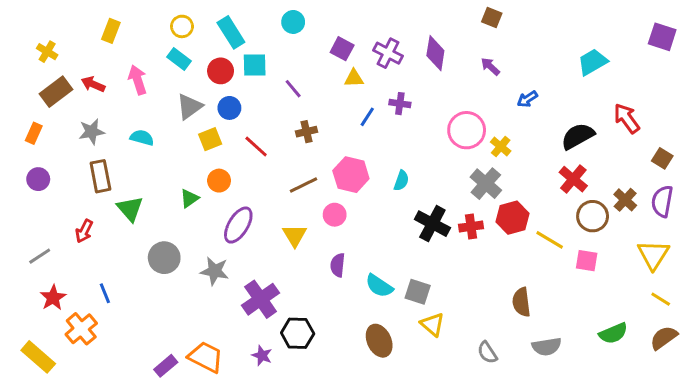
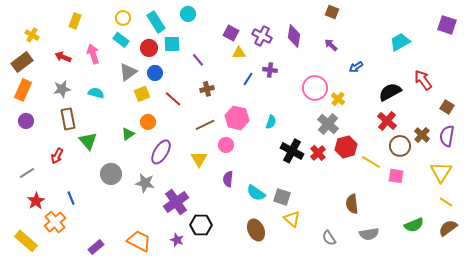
cyan circle: (293, 22) -> (188, 14), moved
brown rectangle: (56, 92) -> (22, 62), moved
orange rectangle: (34, 133) -> (23, 90), size x1.5
red cross: (471, 227) -> (318, 153), turned -35
purple rectangle: (166, 366) -> (96, 247), moved

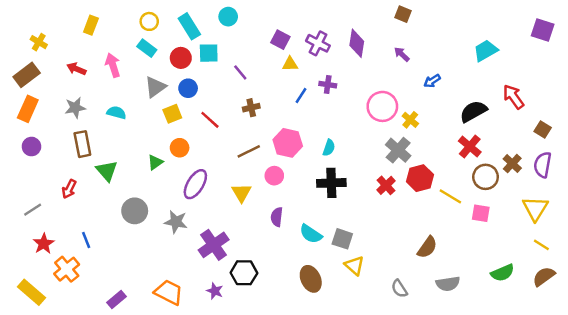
black cross: (292, 151) -> (331, 183), moved, turned -30
brown semicircle: (352, 204) -> (427, 247), turned -138

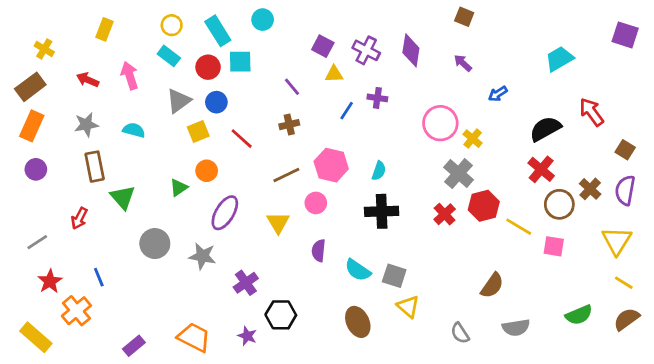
purple line: (240, 72) -> (292, 87), moved
purple cross: (214, 245) -> (246, 283), size x0.7

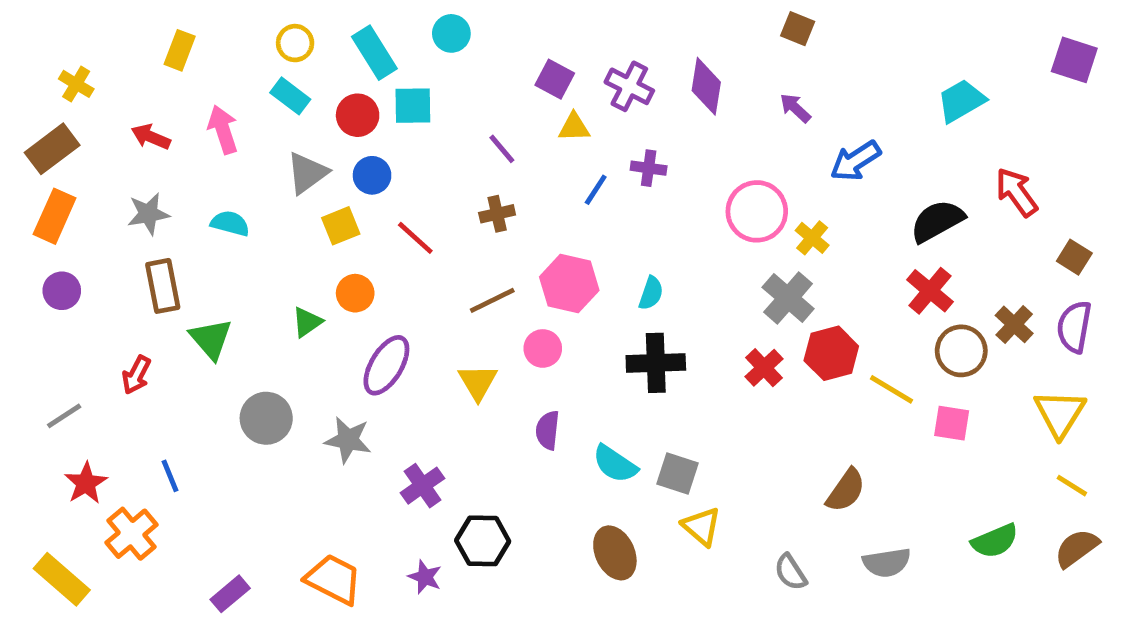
blue arrow: (498, 94) -> (855, 161), size x1.5

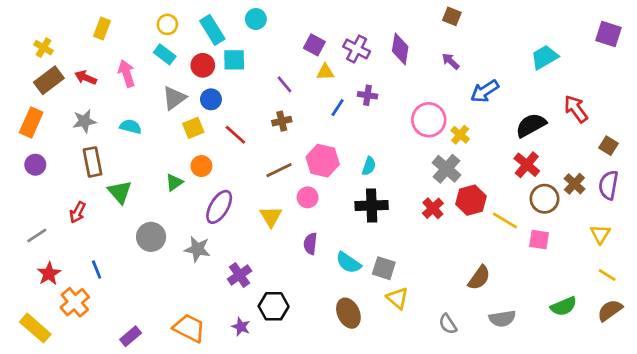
brown rectangle: (52, 149) -> (49, 80), moved
yellow triangle: (1060, 413) -> (600, 234), size x0.7

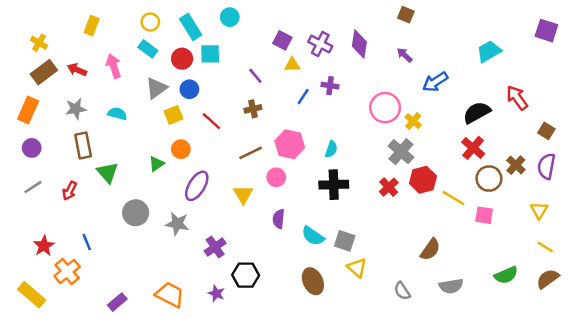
gray line: (37, 235) -> (33, 187), moved

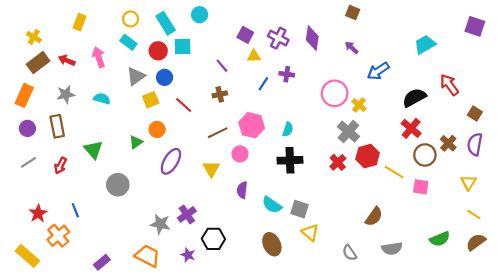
brown rectangle: (83, 146) -> (57, 126), moved
gray star: (177, 224) -> (160, 224), moved

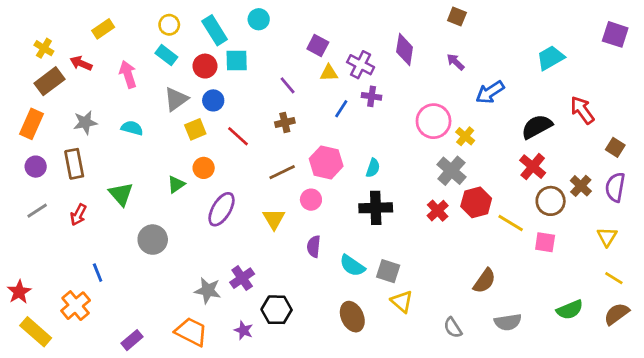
yellow rectangle: (80, 22) -> (103, 29), turned 35
purple cross: (278, 38) -> (361, 65), moved
red arrow: (67, 60) -> (81, 63), moved
red star: (38, 213) -> (19, 292), moved

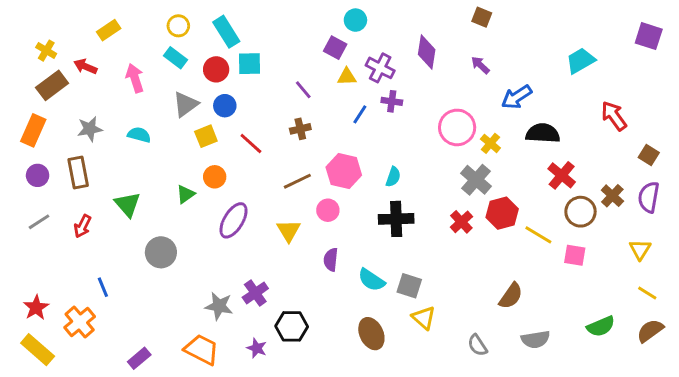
cyan circle: (259, 19) -> (355, 20), moved
black semicircle: (537, 127) -> (543, 133), moved, turned 32
red star: (19, 292) -> (36, 307), moved

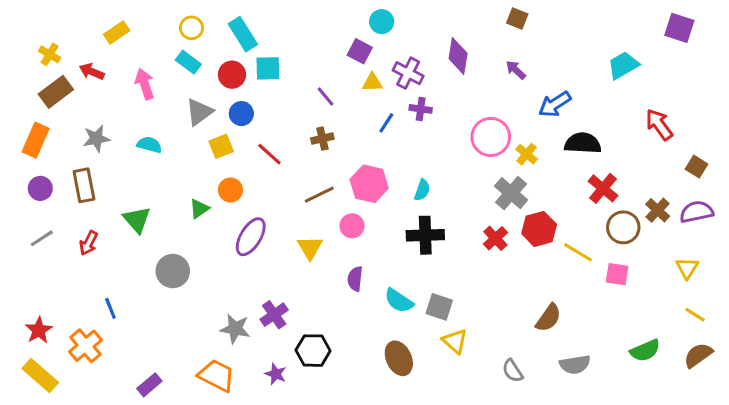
purple square: (649, 36) -> (679, 28), moved
purple semicircle: (649, 197) -> (697, 212), turned 68

